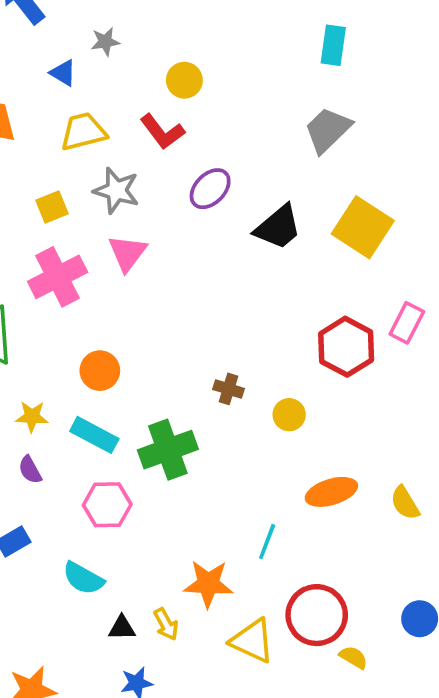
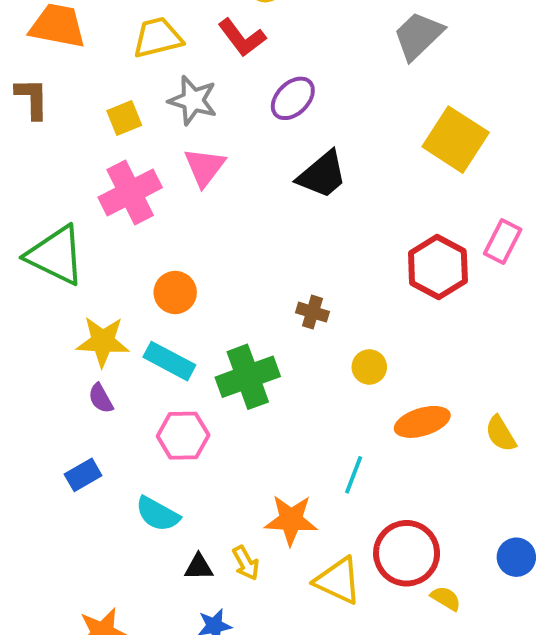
black trapezoid: (278, 227) -> (322, 175), moved
yellow circle: (289, 415) -> (369, 367), moved
yellow star: (32, 417) -> (103, 341), size x1.5

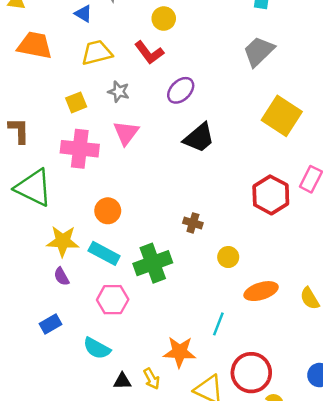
brown L-shape: (32, 98) -> (19, 130), moved
gray star: (193, 100) -> (119, 92), size x0.7
pink cross: (130, 192) -> (80, 149), turned 33

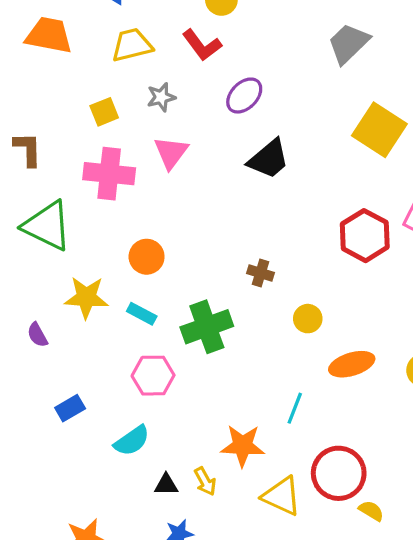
gray star: (119, 92) -> (161, 97), turned -30
cyan rectangle: (104, 253) -> (142, 314), size x0.7
purple semicircle: (61, 276) -> (37, 335), moved
cyan semicircle: (97, 348) -> (132, 441), turned -64

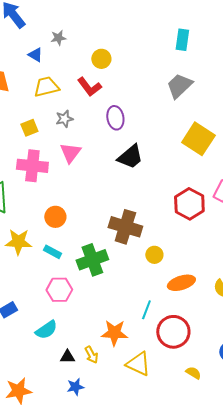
purple ellipse: (244, 96) -> (115, 118), turned -55
brown cross: (261, 273) -> (125, 227), size x2.0
red circle: (339, 473) -> (173, 332), moved

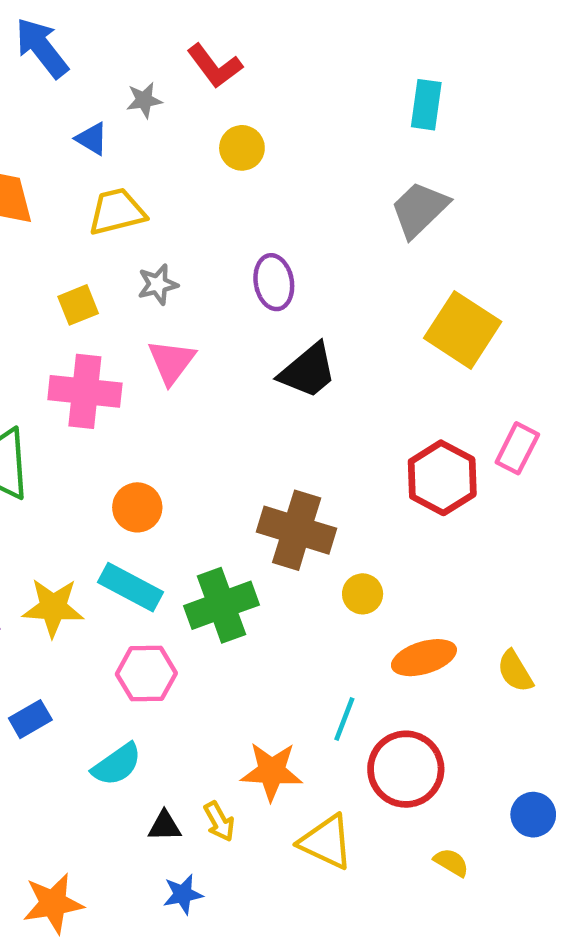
red L-shape: (89, 87) -> (215, 66), moved
yellow star: (18, 242) -> (53, 608), moved
cyan rectangle: (52, 252) -> (130, 587), size x1.5

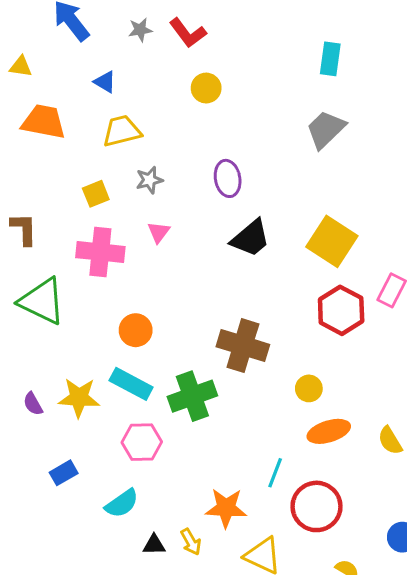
gray star: (144, 100) -> (140, 30), moved
yellow square: (463, 330) -> (332, 241), moved
pink triangle: (171, 362) -> (159, 232), size x0.7
yellow circle: (363, 594) -> (309, 388), moved

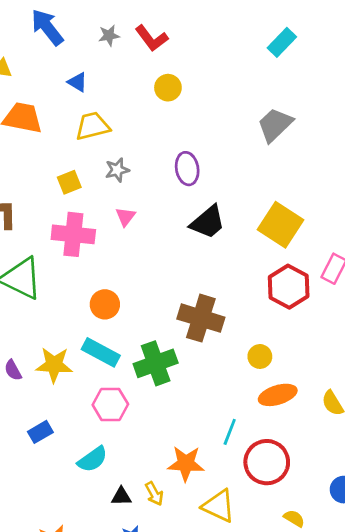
cyan rectangle: (330, 59) -> (282, 42), moved, turned 36

